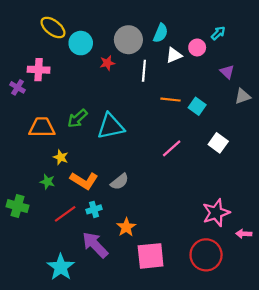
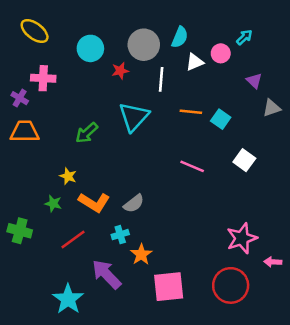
yellow ellipse: (53, 28) -> (35, 31), moved
cyan triangle: (111, 126) -> (134, 117), moved, turned -36
orange trapezoid: (42, 127) -> (25, 132), moved
pink line: (172, 148) -> (192, 166), turned 65
cyan cross: (94, 209) -> (120, 235), moved

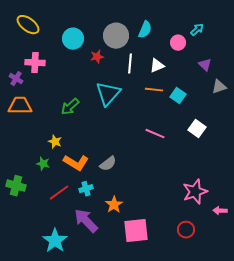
white triangle: (195, 62) -> (157, 66), moved
cyan cross: (120, 235) -> (86, 189), moved
red circle: (231, 285) -> (186, 230), size x0.6

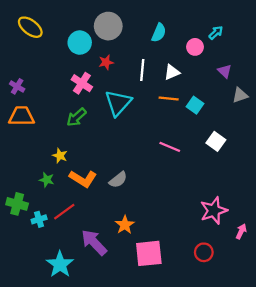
gray circle: (116, 36) -> (108, 26), moved
pink cross: (35, 63) -> (82, 83), moved, turned 30
cyan cross: (86, 189) -> (39, 219), moved
pink arrow: (220, 211) -> (241, 231), turned 112

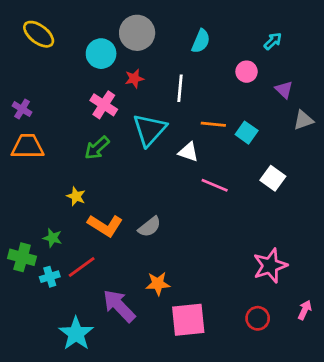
pink circle: (195, 47) -> (247, 72), moved
white triangle: (172, 72) -> (188, 152), moved, turned 42
green star: (47, 180) -> (53, 238), moved
orange star: (125, 225) -> (158, 284), turned 30
pink arrow: (241, 231) -> (305, 310), moved

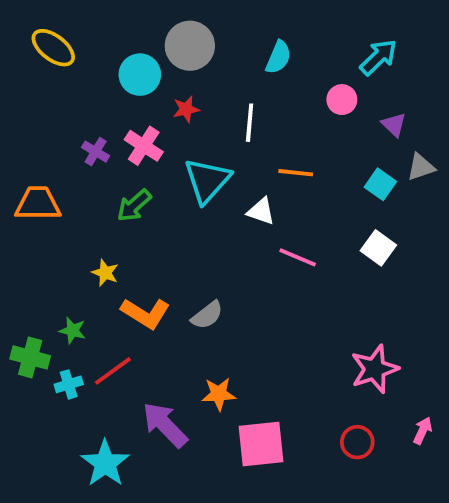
cyan arrow: (273, 41) -> (378, 57), size x1.5
purple cross: (22, 109) -> (96, 152), moved
cyan square: (247, 133) -> (380, 184), moved

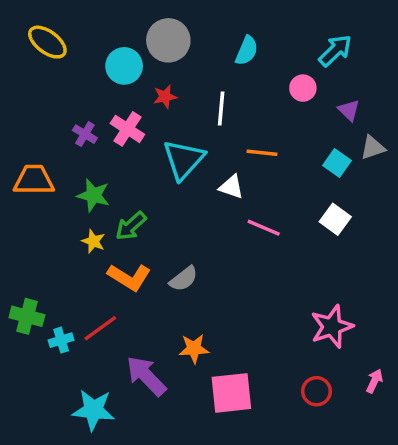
green arrow: (134, 205) -> (131, 226), moved
green star: (72, 331) -> (93, 195), moved, size x1.4
cyan star: (105, 463) -> (93, 410), turned -30

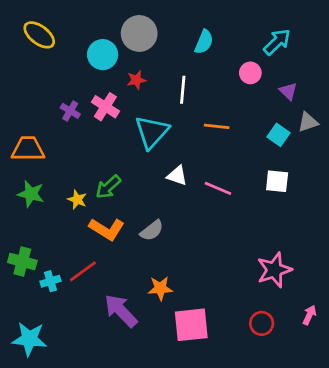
white triangle: (231, 187) -> (177, 176), moved
green star: (93, 195) -> (31, 194), moved
white square: (335, 219) -> (277, 181), turned -30
cyan star: (93, 410) -> (29, 339), moved

